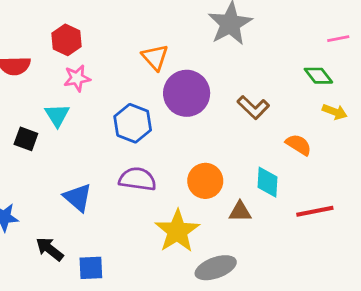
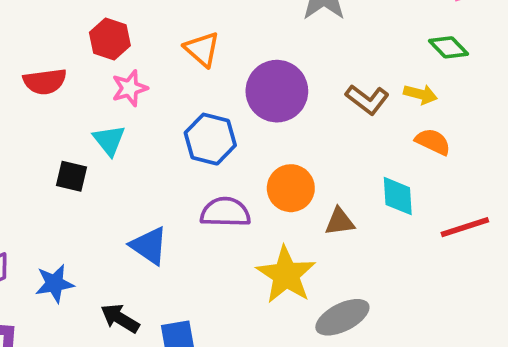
orange triangle: (155, 57) -> (202, 49), moved
yellow arrow: (335, 112) -> (420, 94), moved
orange circle: (205, 181) -> (291, 188), moved
brown triangle: (240, 212) -> (340, 222), moved

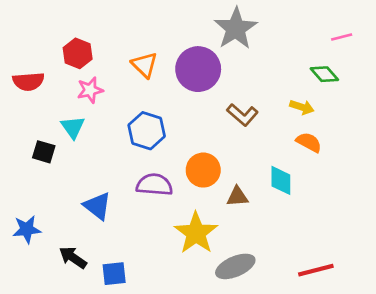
purple circle: (277, 91) -> (198, 69), moved
brown L-shape: (367, 99) -> (243, 115), moved
red line: (465, 227) -> (316, 270), moved

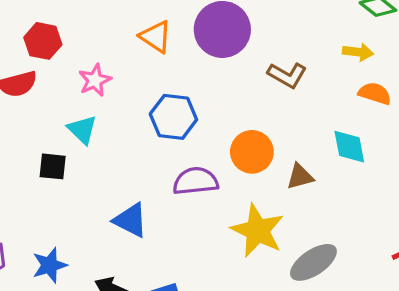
red hexagon: (78, 53) -> (43, 41), moved

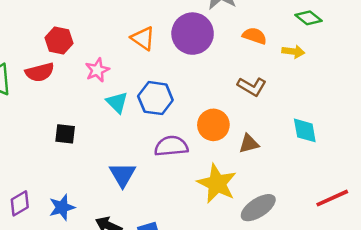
brown L-shape: (287, 75) -> (252, 87), moved
orange semicircle: (375, 93) -> (255, 36), moved
cyan triangle: (82, 130) -> (117, 102), moved
cyan diamond: (349, 147) -> (305, 130), moved
blue triangle: (131, 220) -> (123, 175), turned 32

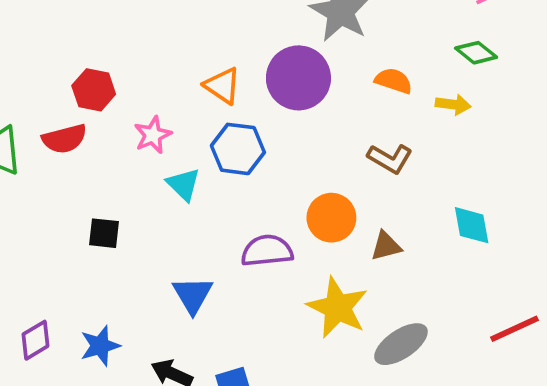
blue hexagon: (155, 98) -> (238, 149), moved

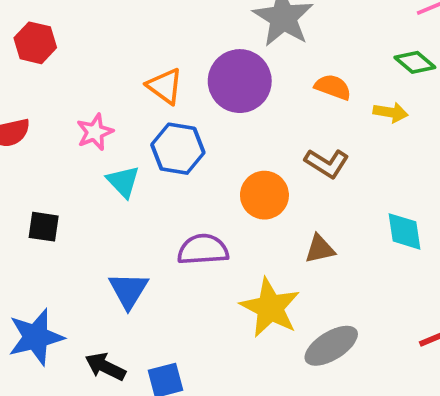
red hexagon: (94, 90) -> (35, 43), moved
orange circle: (331, 218) -> (264, 195), moved
blue star: (100, 346) -> (36, 337), size x1.4

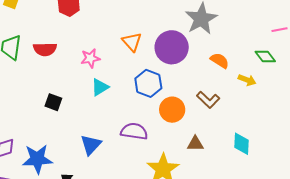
blue hexagon: (178, 149) -> (148, 83), moved
cyan triangle: (123, 182) -> (100, 87), turned 30

